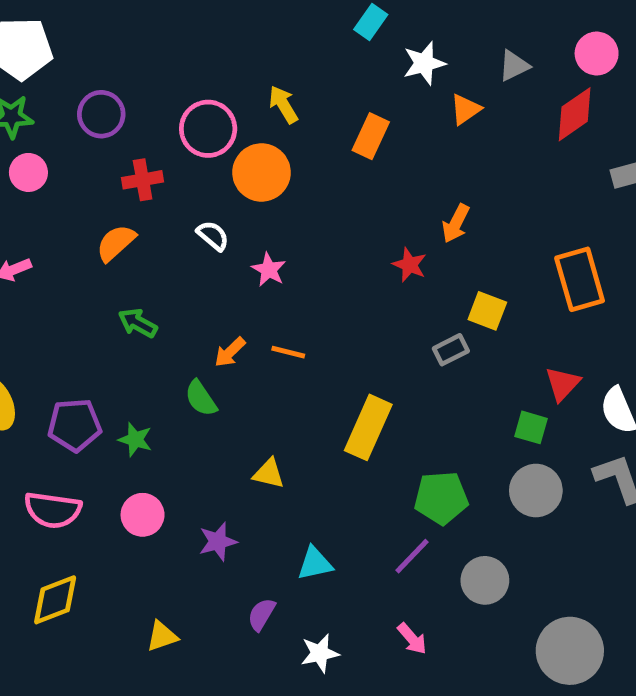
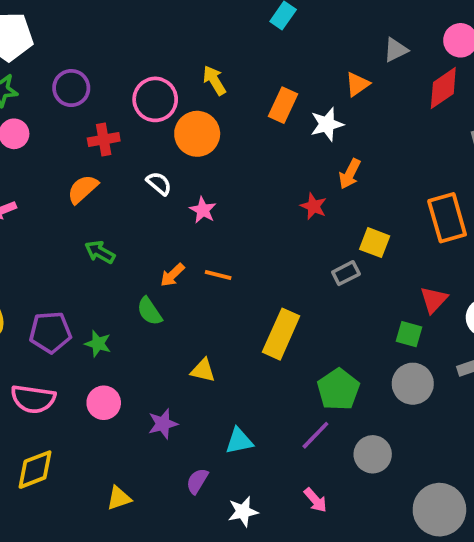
white star: (424, 63) -> (327, 124), moved
green pentagon: (441, 498) -> (338, 389), turned -30

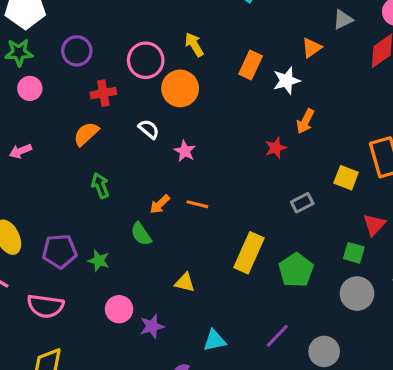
red star: (314, 206) -> (276, 148), turned 30
yellow square: (375, 243) -> (346, 178), moved
green arrow: (100, 252) -> (100, 186), turned 40
green pentagon: (338, 389) -> (296, 270), moved
pink circle: (104, 403) -> (119, 309), moved

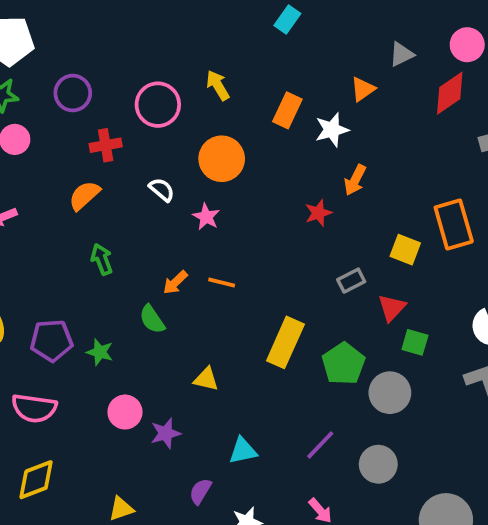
orange circle: (180, 88) -> (222, 159), moved
red triangle: (374, 225) -> (392, 308), moved
gray circle: (357, 294) -> (390, 393), moved

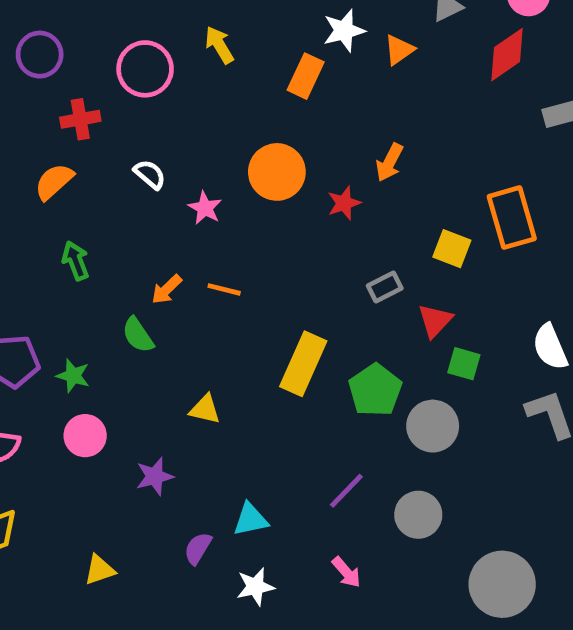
white star: (332, 130) -> (344, 31), moved
orange circle: (222, 159) -> (277, 172), moved
pink circle: (125, 412) -> (85, 436), moved
cyan triangle: (243, 451) -> (250, 520), moved

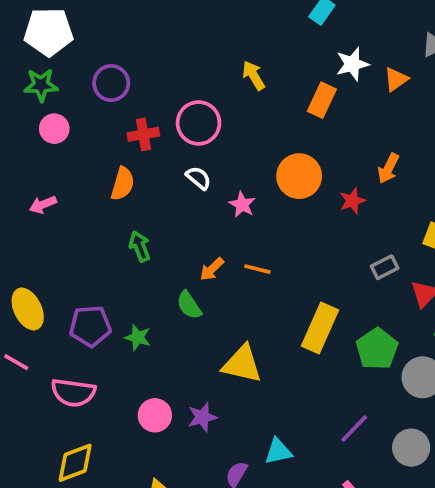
pink circle: (145, 69) -> (199, 123), moved
orange semicircle: (54, 182) -> (123, 184), turned 148
yellow triangle: (205, 409) -> (242, 364), size x1.6
pink circle: (85, 436) -> (155, 415), moved

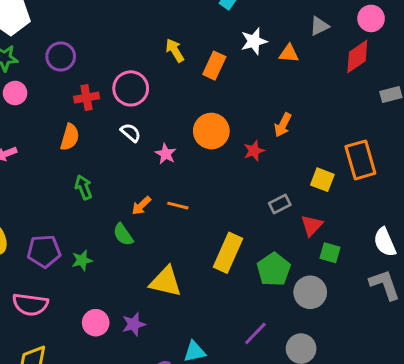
orange triangle: (396, 79) -> (289, 53), turned 40
orange rectangle: (322, 100) -> (214, 66), moved
green star: (138, 337) -> (82, 260), turned -30

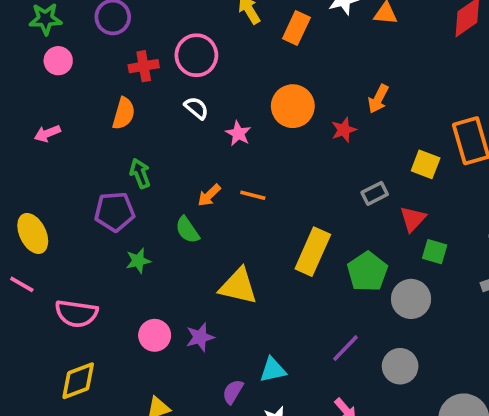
purple pentagon: (44, 251) -> (115, 212), moved

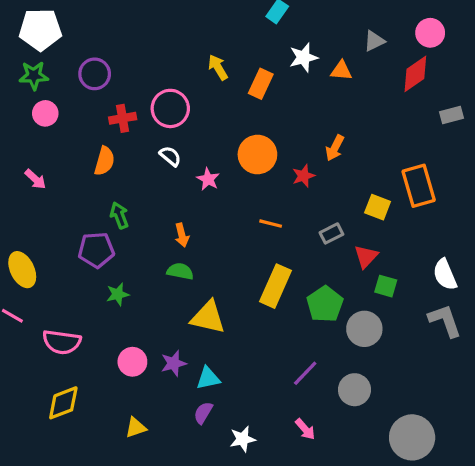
pink arrow: (47, 133) -> (35, 179), turned -115
orange arrow: (209, 195) -> (182, 235), turned -60
orange line: (253, 195) -> (271, 224), moved
green semicircle: (187, 230) -> (180, 271), moved, turned 135
cyan triangle: (273, 370) -> (208, 378), moved

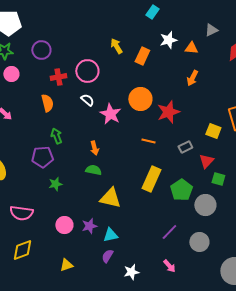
orange arrow: (335, 148) -> (192, 78), moved
orange semicircle: (104, 161) -> (47, 103), turned -30
red star: (304, 176) -> (168, 112), size x1.6
pink star: (208, 179) -> (110, 114), size x1.5

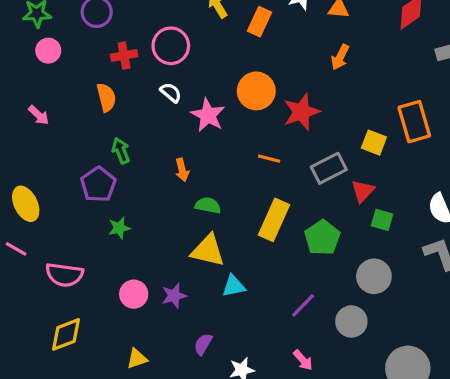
gray rectangle: (185, 147) -> (329, 168), size x1.5
purple pentagon: (42, 157) -> (98, 184), turned -30
green semicircle: (93, 170) -> (208, 205), moved
gray circle: (205, 205) -> (374, 276), moved
cyan triangle: (110, 235) -> (234, 286), moved

